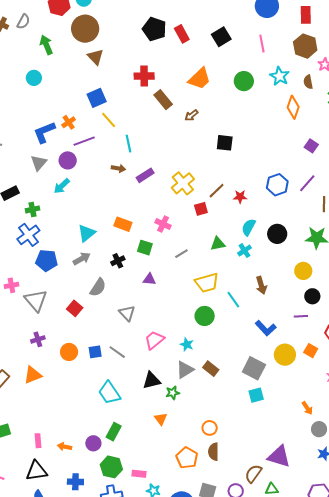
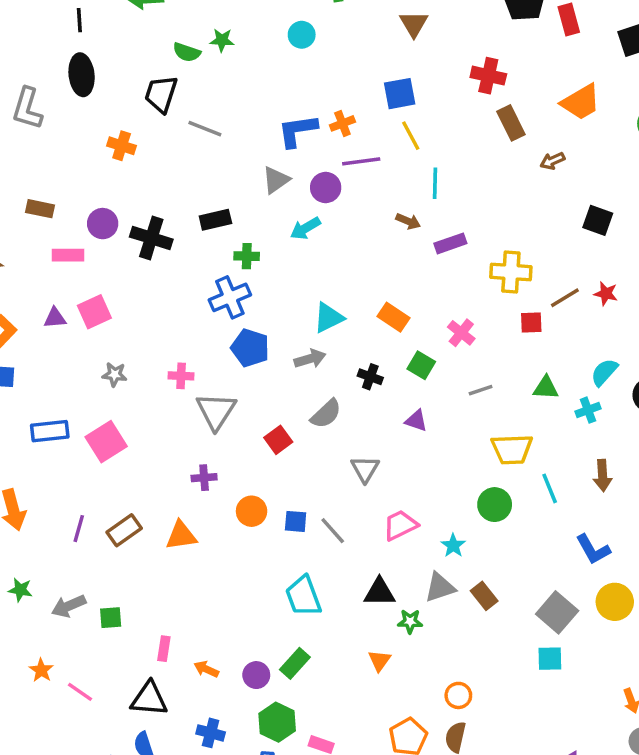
yellow cross: (183, 183) -> (511, 272), turned 30
red star: (240, 197) -> (606, 294), moved
black cross: (118, 261) -> (370, 377), turned 32

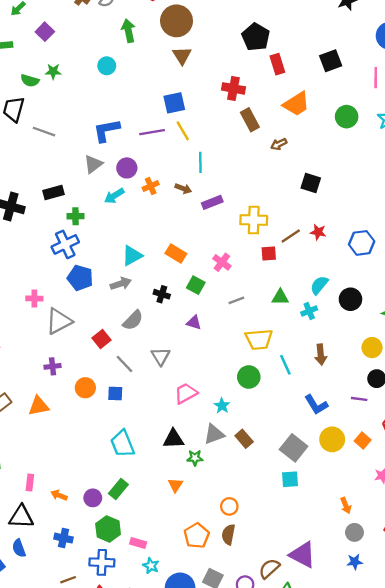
red rectangle: (569, 20) -> (277, 64), moved
orange cross: (342, 123) -> (151, 186), moved
purple line: (361, 161) -> (152, 132), moved
gray triangle: (216, 411) -> (59, 321), turned 32
gray line: (333, 531) -> (124, 364), moved

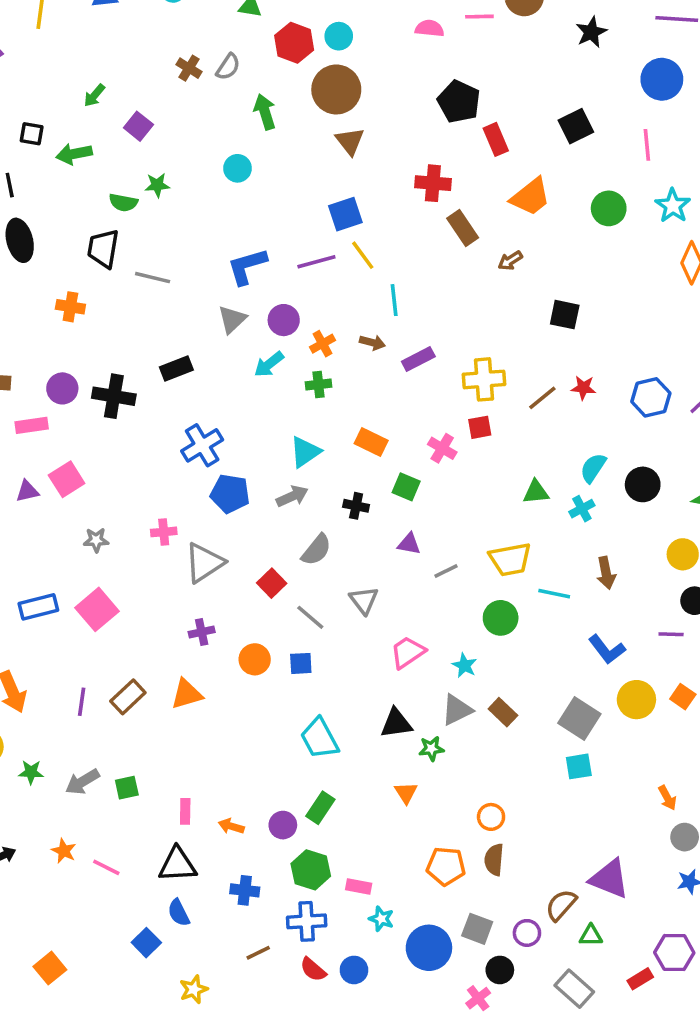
green cross: (75, 216) -> (318, 384), moved
red square: (269, 253) -> (480, 427), moved
gray line: (236, 300) -> (446, 571), moved
cyan line: (285, 365) -> (554, 594), turned -48
orange pentagon: (197, 536) -> (446, 866), turned -30

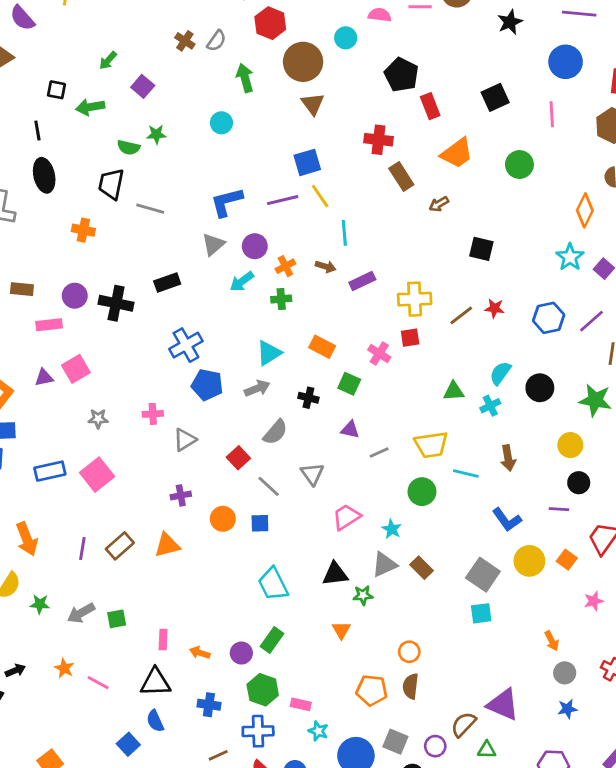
cyan circle: (339, 36) -> (346, 38), moved
cyan star: (673, 206) -> (570, 257), moved
gray triangle: (204, 563) -> (185, 440), size x0.7

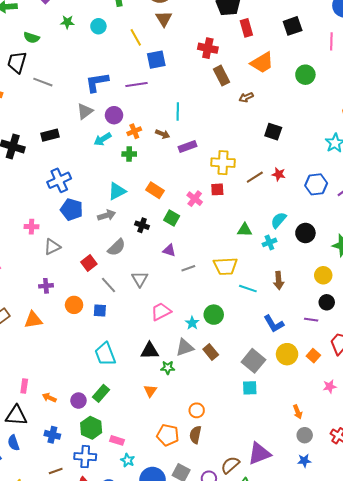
green star: (156, 134) -> (67, 22), moved
yellow line: (320, 196) -> (136, 37), moved
green circle: (422, 492) -> (214, 315), moved
purple triangle: (503, 705) -> (259, 454), turned -50

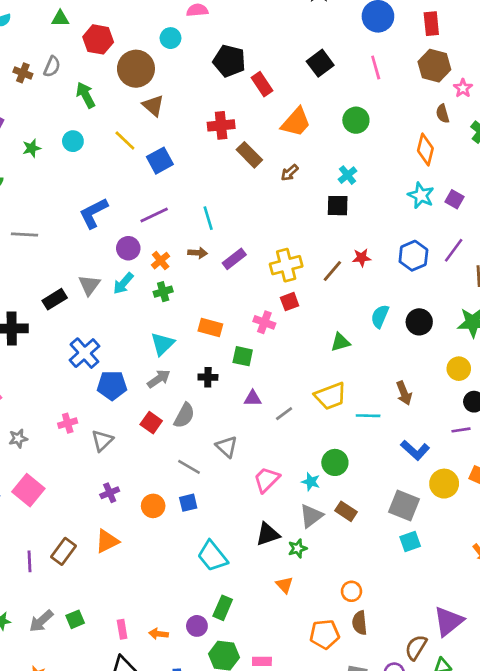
purple line: (137, 85) -> (154, 215), moved
gray triangle: (85, 111) -> (89, 285), moved
cyan cross: (269, 242) -> (348, 175), moved
red square: (89, 263) -> (151, 423), moved

